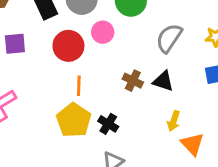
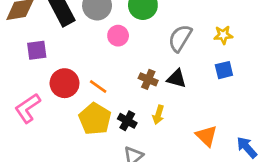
red circle: (68, 46) -> (65, 83), moved
orange line: (79, 86) -> (98, 87), turned -54
yellow arrow: (174, 121) -> (158, 115), moved

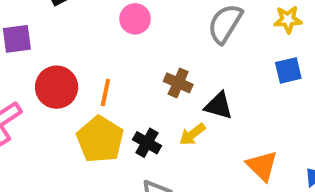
black triangle: (177, 79) -> (219, 106), moved
orange line: (98, 87) -> (105, 92), turned 66
yellow arrow: (158, 115) -> (192, 134), turned 36

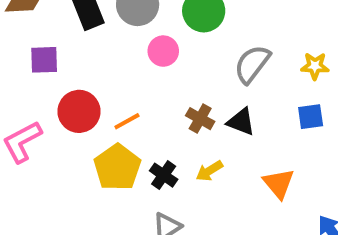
orange line: (105, 92) -> (127, 121), turned 44
black triangle: (219, 106) -> (241, 122), moved
orange triangle: (262, 166) -> (279, 183), moved

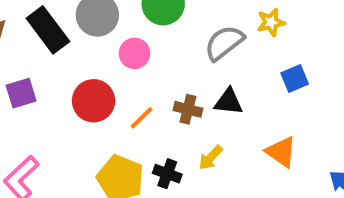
gray semicircle: (252, 64) -> (224, 43), turned 30
yellow star: (315, 66) -> (271, 22), moved
red circle: (79, 111) -> (94, 101), moved
orange line: (127, 121) -> (142, 118), moved

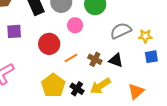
yellow star: (271, 22) -> (145, 36), moved
orange triangle: (281, 152) -> (136, 91), turned 30
yellow arrow: (211, 158) -> (100, 86), size x1.5

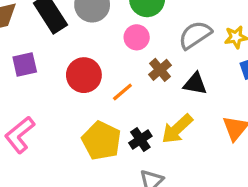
pink circle: (75, 25) -> (137, 37), moved
brown cross: (95, 59) -> (160, 70), moved, turned 32
black cross: (77, 89) -> (140, 140), turned 32

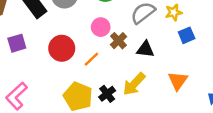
pink circle: (137, 37) -> (101, 27), moved

